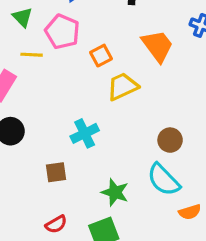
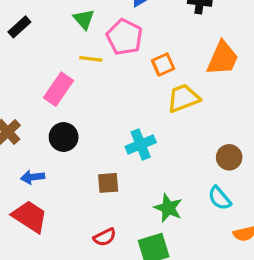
orange trapezoid: (157, 46) -> (223, 58), turned 57
cyan semicircle: (163, 180) -> (220, 198), size x0.7

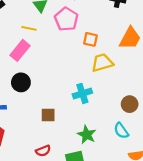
yellow line: (91, 59) -> (29, 28), moved
orange square: (163, 65) -> (90, 39), turned 32
cyan cross: (141, 145) -> (82, 93), moved

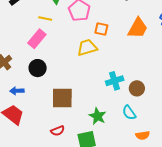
yellow trapezoid: (102, 63) -> (87, 48), moved
cyan cross: (82, 93) -> (115, 81), moved
brown square: (48, 115) -> (62, 98), size x1.6

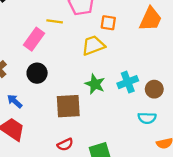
yellow line: (45, 19) -> (55, 21), moved
blue arrow: (17, 91) -> (15, 101), turned 48
cyan semicircle: (129, 113) -> (147, 118), turned -49
green star: (97, 116) -> (95, 84), moved

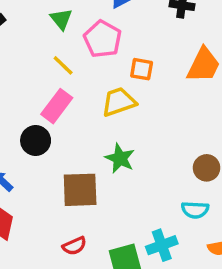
yellow line: (55, 21) -> (63, 65), turned 35
pink rectangle: (34, 39) -> (57, 106), moved
cyan cross: (128, 82) -> (162, 245), moved

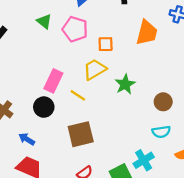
yellow line: (63, 65) -> (78, 95), moved
green star: (120, 158) -> (125, 84), moved, turned 30

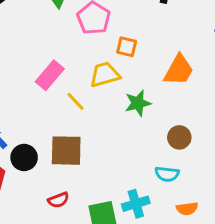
orange trapezoid: (147, 33) -> (179, 70), moved
black circle: (44, 107) -> (24, 157), moved

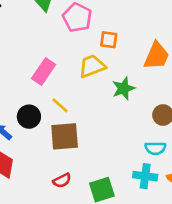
yellow line: (75, 101) -> (60, 105), moved
black circle: (24, 157) -> (29, 117), moved
cyan cross: (136, 204) -> (145, 176), moved, turned 30

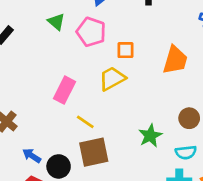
green star: (123, 88) -> (150, 136), moved
black circle: (29, 117) -> (59, 166), moved

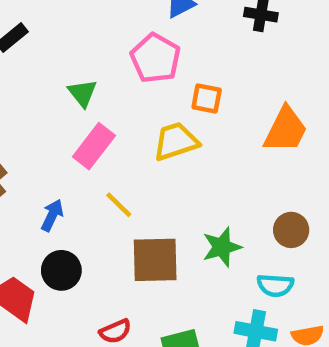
green triangle: (56, 22) -> (82, 93), moved
brown square: (94, 152) -> (155, 260), moved
blue arrow: (32, 156) -> (52, 215), moved, turned 72

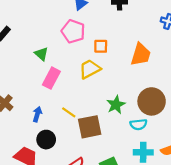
yellow line: (119, 205) -> (69, 112), moved
brown circle: (291, 230) -> (152, 101), size x1.6
green star: (222, 247) -> (116, 105), moved
cyan semicircle: (275, 285) -> (138, 124), moved

